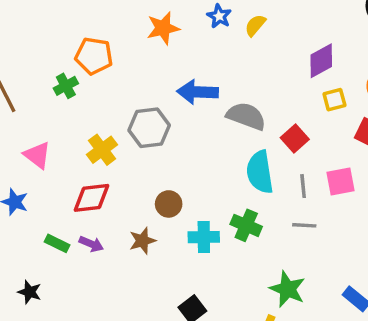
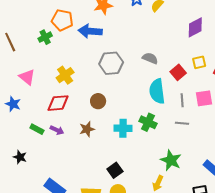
blue arrow: (198, 92) -> (90, 31), moved
yellow square: (334, 100) -> (199, 62), moved
gray semicircle: (246, 116) -> (150, 58), size x0.7
gray hexagon: (149, 128) -> (111, 63), moved
brown circle: (169, 204) -> (98, 101), moved

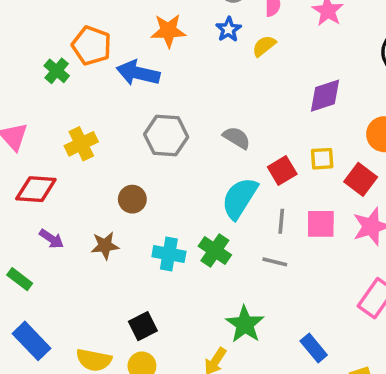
green cross: (45, 37) -> (57, 71), turned -32
cyan semicircle: (157, 91) -> (240, 198), turned 30
red diamond: (58, 103) -> (36, 189), moved
green rectangle: (37, 129) -> (20, 279), moved

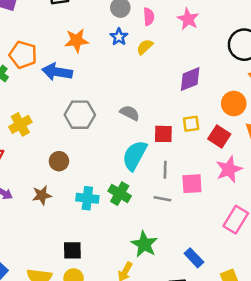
red square: (282, 170) -> (163, 134), turned 36
pink square: (321, 224) -> (192, 184), moved
black square: (143, 326) -> (72, 250), turned 30

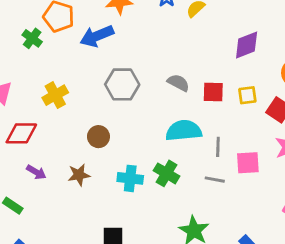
blue arrow: (57, 72) -> (97, 36), turned -32
red square: (163, 134) -> (213, 92), moved
cyan semicircle: (135, 155) -> (184, 131), turned 56

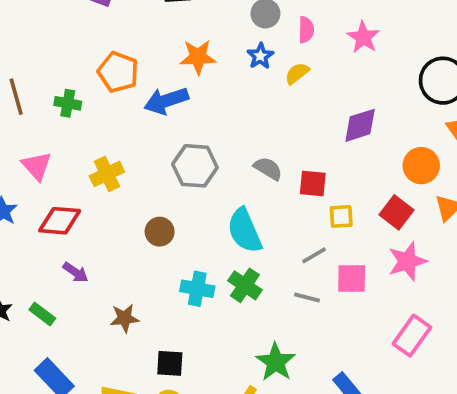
green cross: (32, 38) -> (68, 103), moved, turned -30
yellow square: (247, 95) -> (341, 216), moved
cyan semicircle: (184, 131) -> (245, 231), moved, turned -112
gray line: (218, 147) -> (314, 255), turned 54
brown star: (79, 175) -> (125, 318), moved

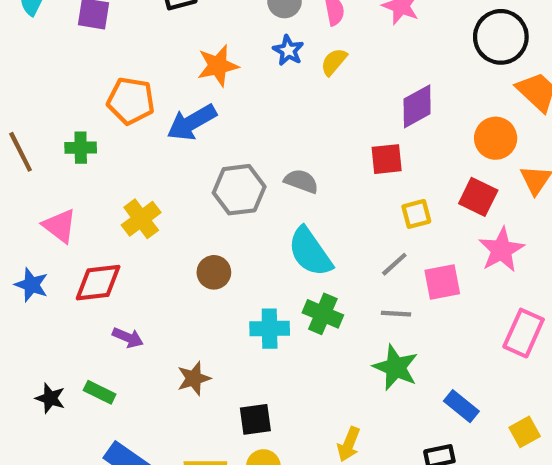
gray semicircle: (268, 169) -> (301, 181), moved
red square: (313, 183) -> (387, 159), moved
green star: (276, 362) -> (396, 367), moved

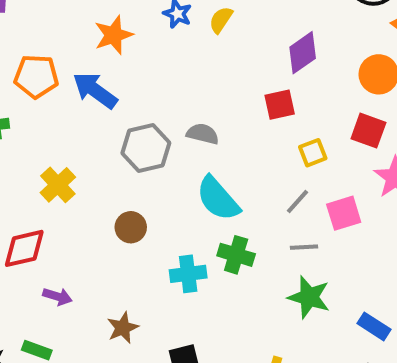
blue arrow: (192, 122) -> (95, 90), turned 72

